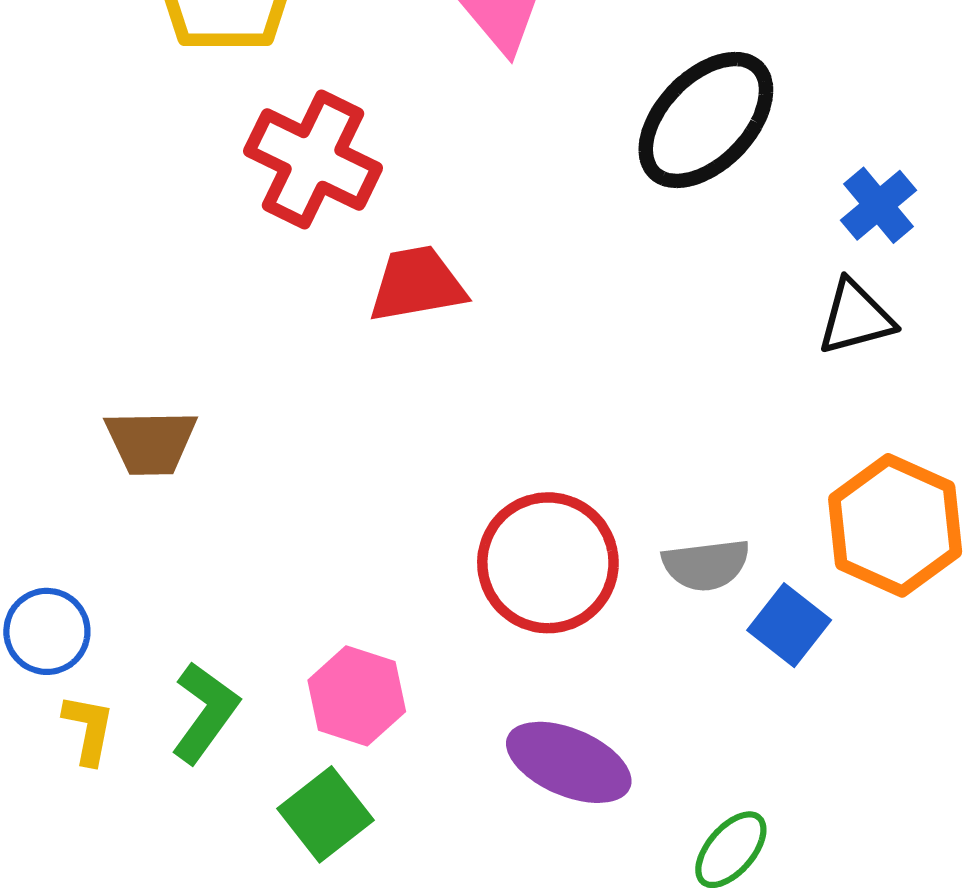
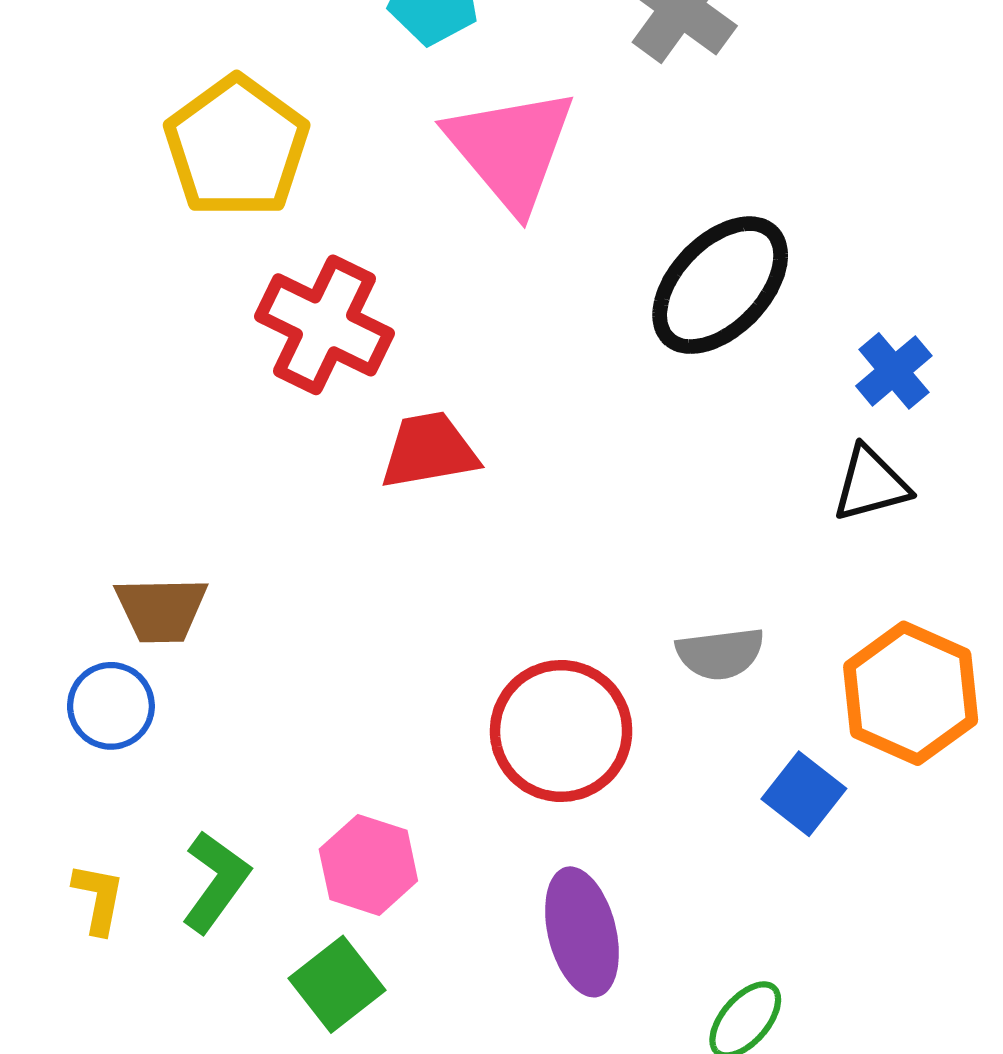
gray semicircle: (706, 565) -> (720, 654), moved
blue circle: (47, 631) -> (111, 706), moved
purple ellipse: (569, 762) -> (582, 932), turned 53

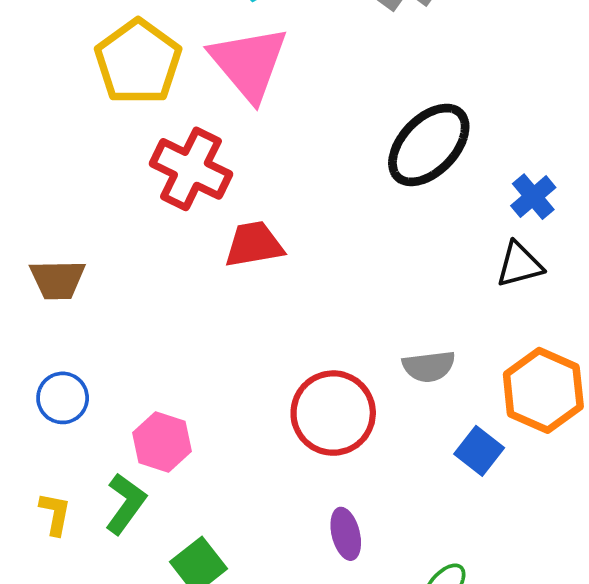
pink triangle: (511, 149) -> (249, 63), moved
brown trapezoid: (161, 610) -> (58, 280), moved
pink hexagon: (368, 865) -> (162, 442), moved
purple ellipse: (582, 932) -> (346, 534), size x0.7

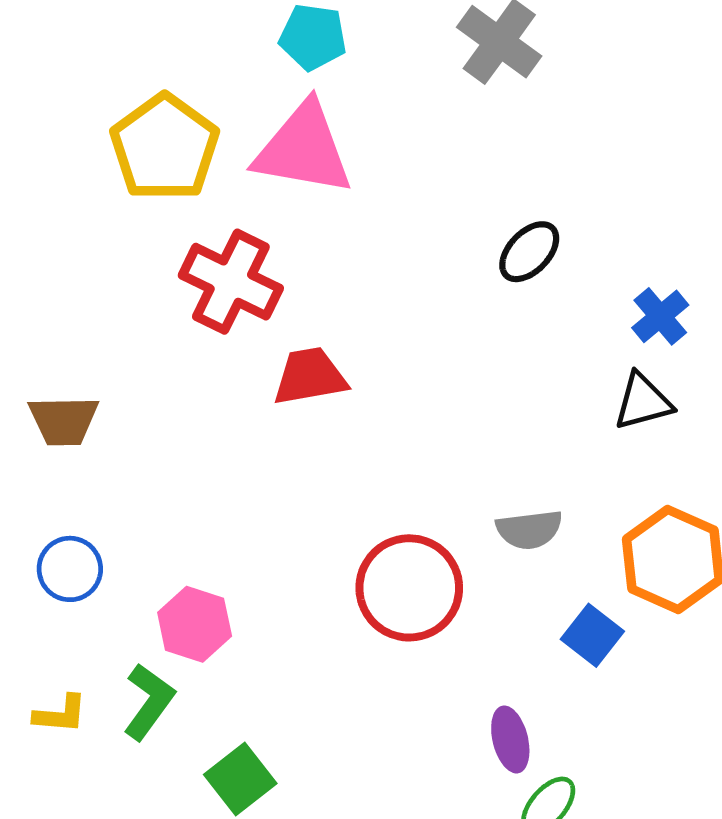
pink triangle: (249, 63) -> (303, 149), turned -40
black ellipse: (429, 145) -> (529, 252), size x0.6
yellow L-shape: (55, 514) -> (60, 714), turned 84
purple ellipse: (346, 534) -> (510, 739), moved

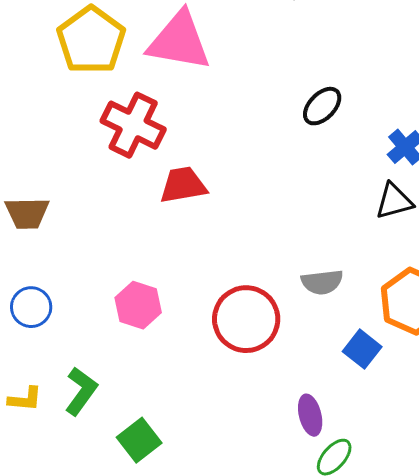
pink hexagon: (195, 624) -> (138, 305), moved

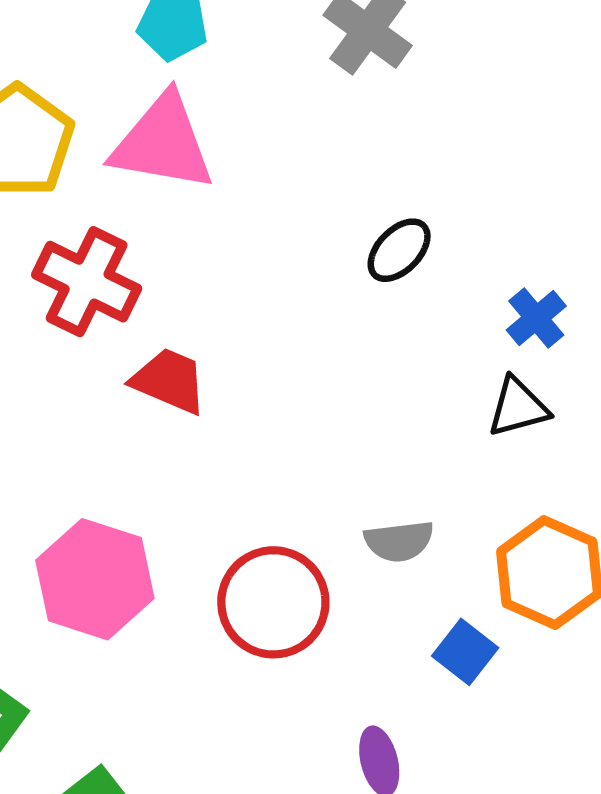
red trapezoid: (183, 185) -> (169, 381), turned 33
pink hexagon: (138, 305) -> (95, 579), size x1.5

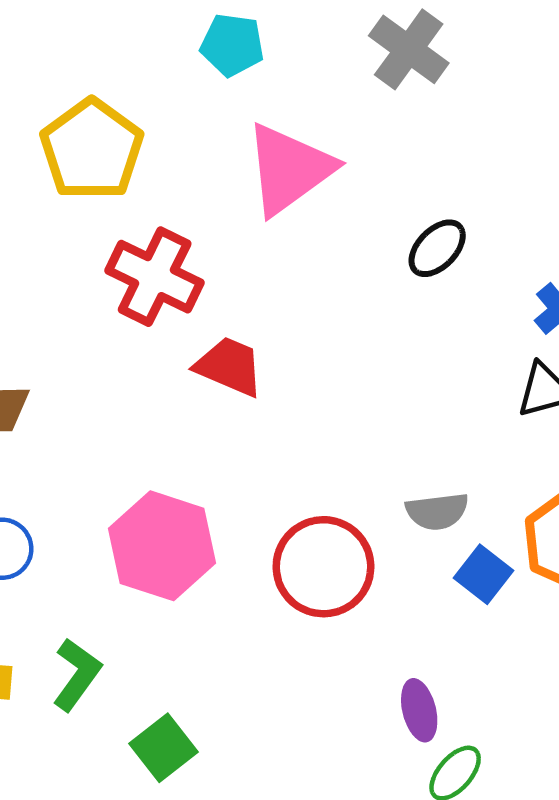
pink triangle: (163, 143) -> (289, 169), moved, turned -46
blue square: (465, 652) -> (483, 574), moved

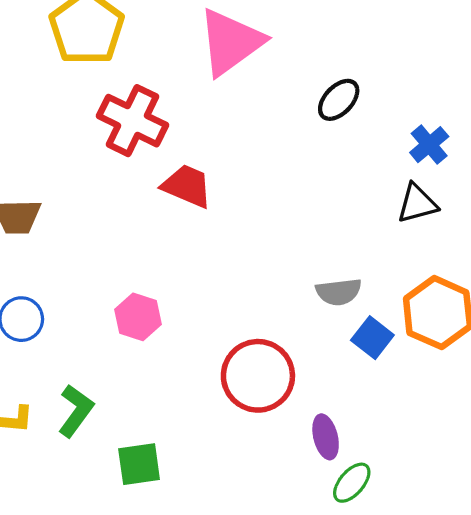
pink hexagon: (162, 546) -> (138, 317), size x0.6
red circle: (323, 567) -> (258, 376), moved
green square: (163, 748) -> (139, 464), turned 30

